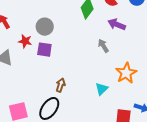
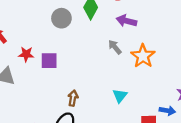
gray circle: (45, 27) -> (61, 18), moved
orange star: (126, 73) -> (143, 56), moved

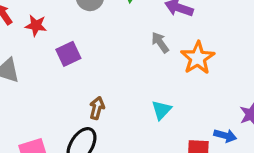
red star: (26, 54) -> (36, 25), moved
purple square: (49, 61) -> (68, 54), turned -30

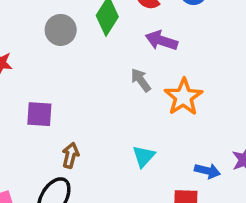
purple square: (68, 54) -> (39, 114), moved, turned 30
blue arrow: (225, 136) -> (207, 171), moved

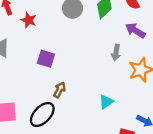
gray arrow: (141, 80) -> (116, 53), turned -147

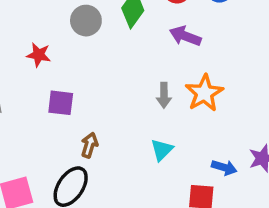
red star: (29, 20) -> (39, 55), moved
gray arrow: (116, 53) -> (164, 95), moved

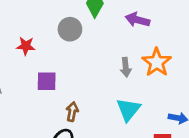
gray circle: (86, 21) -> (70, 29), moved
cyan triangle: (162, 150) -> (128, 110), size x1.4

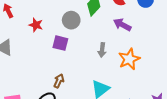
gray arrow: (126, 67) -> (102, 50), moved
purple square: (47, 81) -> (60, 43), moved

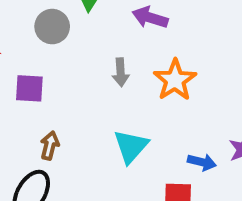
purple square: (60, 43) -> (29, 88), moved

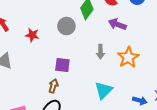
purple square: (29, 88) -> (62, 65), moved
brown arrow: (50, 146) -> (53, 86), moved

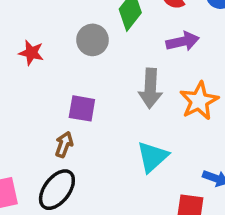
purple arrow: (117, 24) -> (183, 41), turned 144
gray arrow: (100, 52) -> (150, 88), size x1.5

